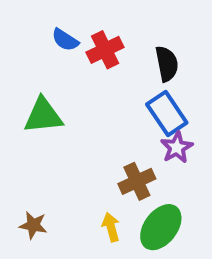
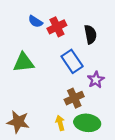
blue rectangle: (167, 114) -> (72, 61), moved
brown star: (33, 225) -> (18, 122), size x1.5
green ellipse: (161, 227) -> (87, 123), turned 60

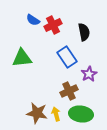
brown star: (18, 122) -> (37, 113), moved

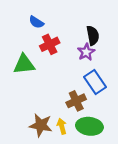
red cross: (53, 25) -> (50, 44), moved
blue rectangle: (67, 57) -> (95, 82), moved
purple star: (89, 74) -> (86, 52), moved

